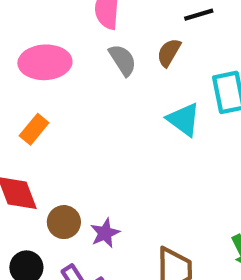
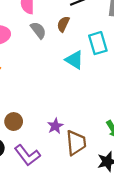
purple star: (105, 233) -> (55, 126), moved

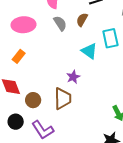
purple star: (55, 126) -> (73, 77), moved
brown trapezoid: (76, 143) -> (63, 99), moved

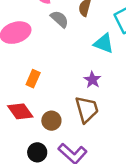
orange rectangle: (19, 56) -> (33, 79), moved

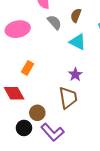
cyan triangle: (104, 43) -> (78, 42), moved
brown circle: (51, 121) -> (37, 113), moved

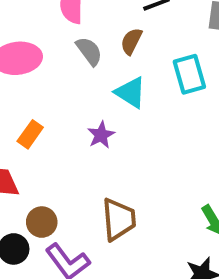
purple star: (75, 74) -> (101, 135), moved
brown trapezoid: (68, 98) -> (119, 219), moved

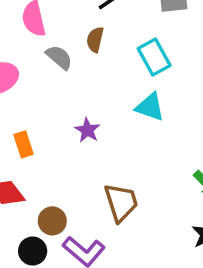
cyan triangle: (131, 92) -> (150, 107), moved
orange rectangle: (30, 134) -> (23, 144), turned -40

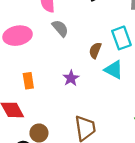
brown semicircle: (95, 40) -> (95, 50), moved

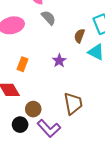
orange rectangle: (28, 81) -> (22, 64), turned 32

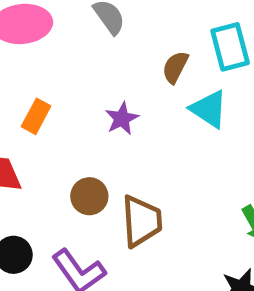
brown circle: (33, 109) -> (89, 196), moved

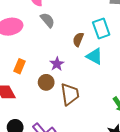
brown circle: (89, 196) -> (46, 82), moved
brown trapezoid: (142, 221) -> (70, 94), moved

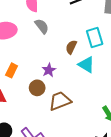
brown trapezoid: (70, 94) -> (60, 101), turned -105

